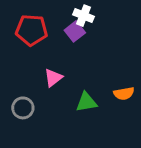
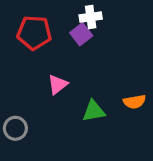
white cross: (83, 16) -> (91, 17), turned -30
gray circle: (23, 108) -> (15, 128), moved

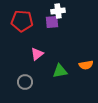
purple square: (81, 34) -> (52, 22), turned 32
gray circle: (15, 128) -> (25, 82), moved

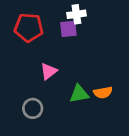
orange semicircle: (86, 65) -> (103, 93), moved

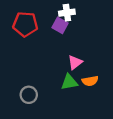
purple square: (68, 29) -> (60, 25), turned 35
pink triangle: (49, 71) -> (75, 62), moved

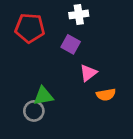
purple square: (60, 25) -> (71, 44), moved
green triangle: (69, 82) -> (43, 96), moved

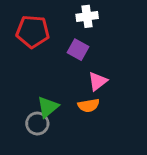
orange semicircle: (106, 95) -> (89, 105), moved
green triangle: (43, 96) -> (48, 107), turned -30

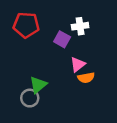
white cross: (87, 16) -> (80, 26), moved
orange semicircle: (89, 105) -> (86, 78), moved

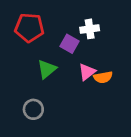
orange semicircle: (86, 78) -> (103, 77), moved
green triangle: (38, 85) -> (47, 69), moved

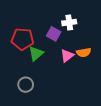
red pentagon: (29, 28) -> (23, 39), moved
orange semicircle: (103, 77) -> (84, 52), moved

